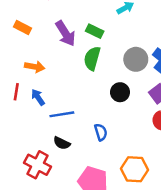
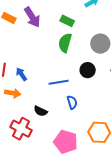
purple arrow: (66, 33) -> (32, 17), moved
orange arrow: (35, 67) -> (13, 93), moved
blue line: (62, 114) -> (59, 82), moved

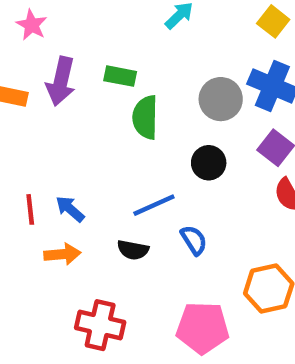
purple arrow: (32, 17) -> (61, 81), turned 60
green rectangle: (67, 21) -> (120, 76), moved
black semicircle: (41, 111) -> (133, 250), moved

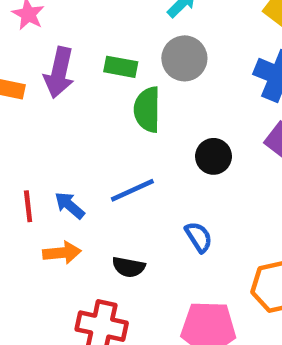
gray circle: (221, 99) -> (184, 58), moved
blue line: (154, 205) -> (132, 190), moved
black semicircle: (133, 250) -> (129, 267), moved

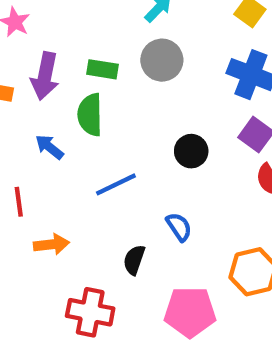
green semicircle: (147, 110) -> (90, 115), moved
blue arrow: (70, 205) -> (49, 147), moved
black semicircle: (129, 267) -> (134, 260), moved, turned 100

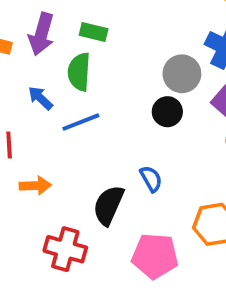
gray circle: (162, 60) -> (182, 74), moved
blue line: (116, 184) -> (81, 122), moved
black semicircle: (134, 260) -> (109, 205), size x1.5

